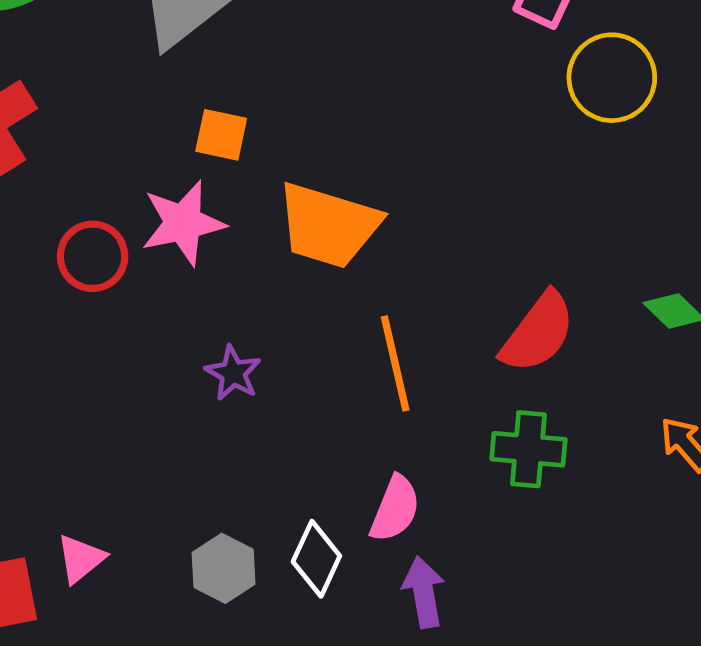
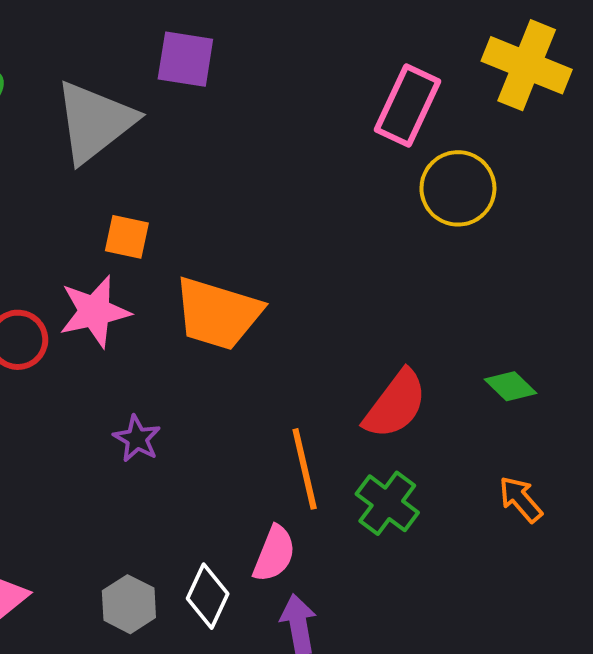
orange line: (395, 363) -> (305, 469), moved
green cross: (528, 449) -> (387, 503), turned 32

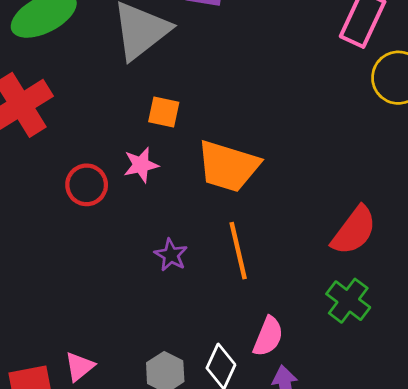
pink star: (95, 312) -> (141, 165), size x0.7
orange line: (305, 469) -> (238, 251), moved

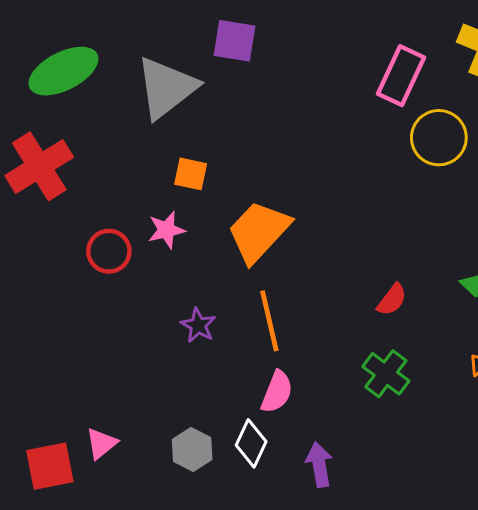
orange trapezoid: (228, 166) -> (259, 232), turned 116
red semicircle: (354, 231) -> (392, 300), size x0.6
pink semicircle: (268, 336) -> (277, 392), moved

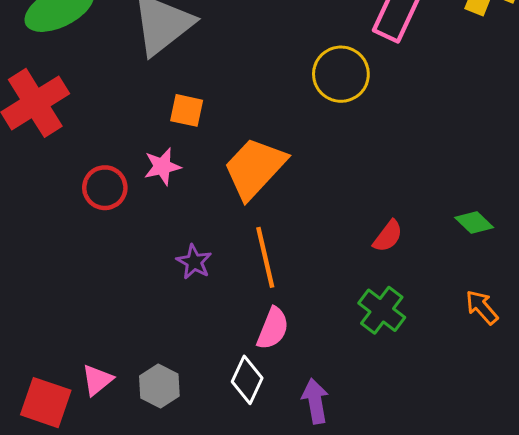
yellow circle: (439, 138) -> (341, 74), moved
gray hexagon: (192, 449) -> (159, 386), moved
red square: (50, 466) -> (46, 403), turned 30

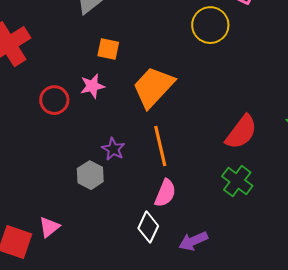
red semicircle: (388, 236) -> (241, 132), size x1.6
gray hexagon: (159, 386) -> (90, 175), moved
purple arrow: (315, 401) -> (193, 241), turned -104

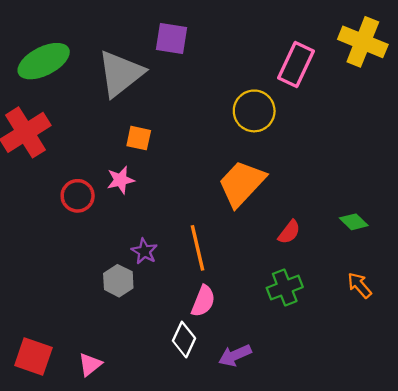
orange trapezoid: (153, 87) -> (242, 183), moved
red semicircle: (241, 132) -> (289, 232), size x0.6
green cross: (237, 181) -> (285, 288), turned 32
pink triangle: (49, 227) -> (90, 364), moved

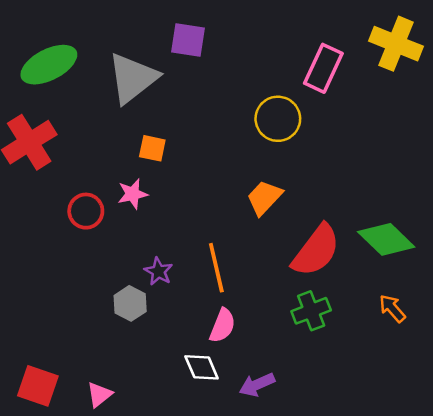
orange trapezoid: (242, 183) -> (264, 198), size x0.7
green diamond: (354, 222) -> (386, 239), size x1.8
red semicircle: (289, 232) -> (316, 250), size x2.0
white diamond: (184, 340) -> (202, 367), turned -48

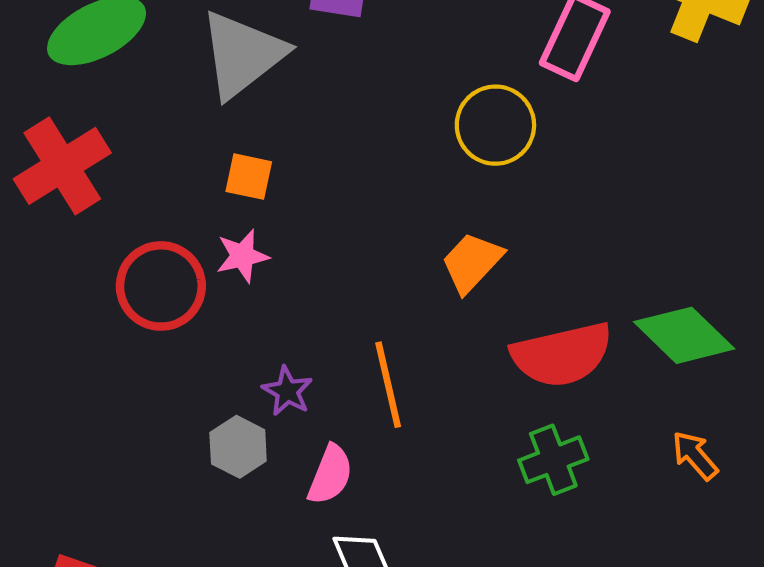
orange square: (152, 148) -> (249, 177), moved
red circle: (86, 211) -> (161, 286), size x1.4
red semicircle: (316, 250) -> (562, 355), turned 40
pink semicircle: (222, 326) -> (330, 475), moved

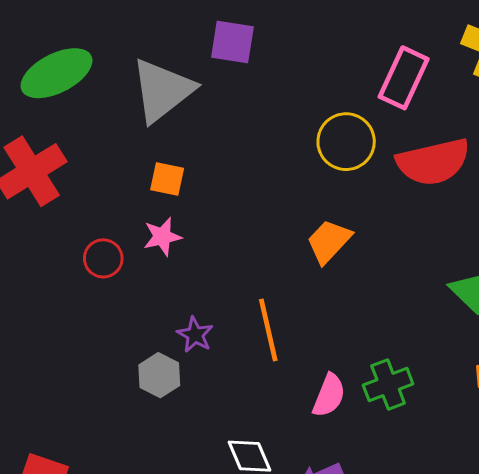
red circle: (161, 286) -> (103, 258), size x0.6
red semicircle: (562, 355) -> (433, 162), moved
pink semicircle: (330, 475) -> (329, 395), moved

